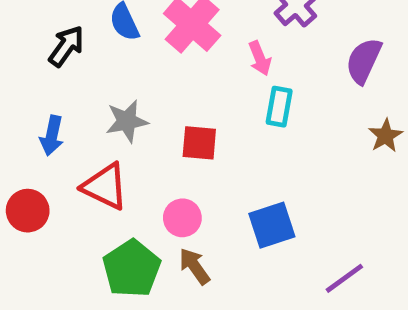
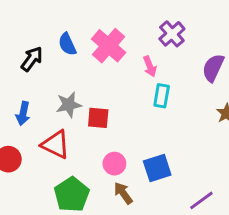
red square: (199, 143) -> (98, 118), moved
pink circle: (182, 218) -> (114, 164), moved
brown arrow: (194, 266) -> (123, 193), moved

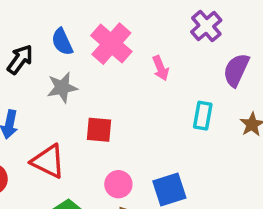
purple cross: (172, 34) -> (206, 26), moved
cyan rectangle: (162, 96) -> (203, 116), moved
gray star: (69, 105) -> (62, 88), moved

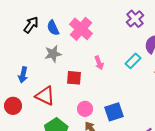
black arrow: (20, 59) -> (31, 25), moved
pink arrow: (161, 68) -> (99, 63), moved
cyan rectangle: (203, 116) -> (133, 61), moved, turned 35

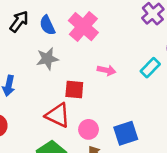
pink arrow: (99, 63) -> (107, 70), turned -56
red triangle: (45, 96) -> (58, 115), moved

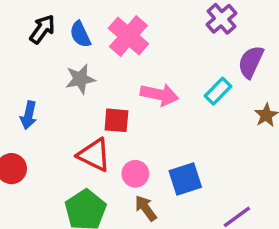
pink arrow: (107, 70) -> (159, 95), size x1.5

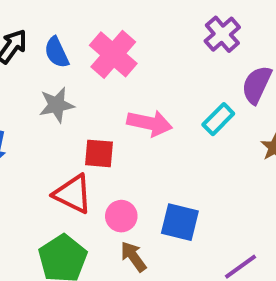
blue square: (185, 179) -> (180, 222), turned 32

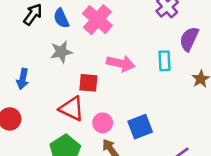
cyan rectangle: (218, 119) -> (165, 61), turned -48
blue square: (180, 222) -> (140, 127), turned -35

